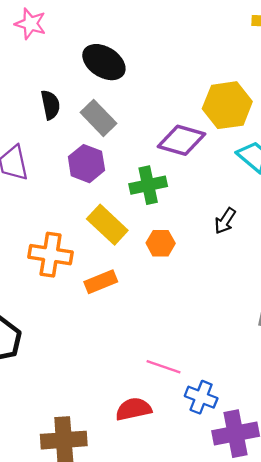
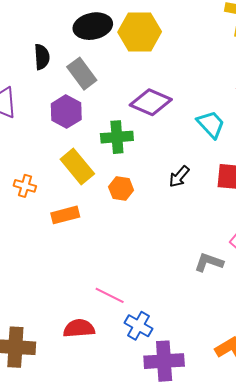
black ellipse: (104, 62) -> (93, 26), turned -51
yellow hexagon: (227, 105) -> (140, 32), moved
orange cross: (51, 255) -> (25, 186), size x0.6

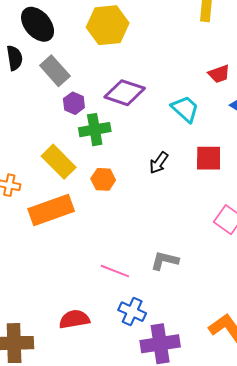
black ellipse: (93, 26) -> (38, 24), moved, turned 66
purple hexagon: (66, 112) -> (74, 103), moved, size x0.7
orange rectangle: (65, 215) -> (51, 210), size x1.6
gray L-shape: (209, 262) -> (165, 261), moved
pink line: (110, 295) -> (115, 271), moved

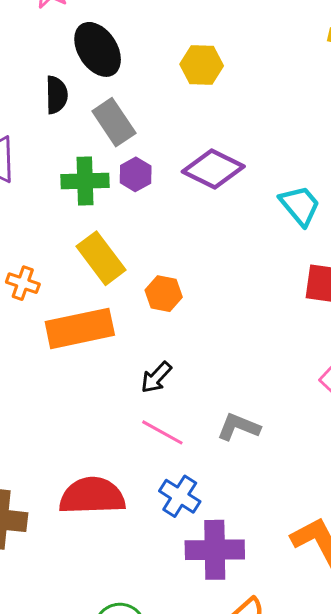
yellow hexagon: (108, 25) -> (202, 65), size x0.7
green cross: (95, 130) -> (85, 181), moved
black arrow: (159, 163) -> (156, 377), moved
red semicircle: (74, 319) -> (92, 496), size x1.4

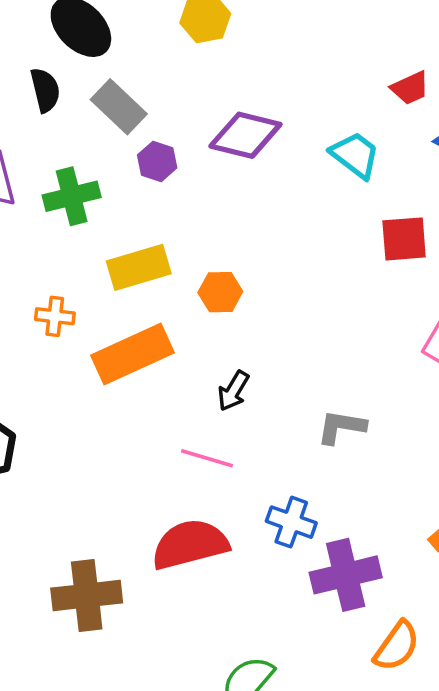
green cross: (85, 181) -> (72, 196), moved
yellow rectangle: (101, 258) -> (139, 267), turned -57
pink line: (162, 432) -> (207, 458), moved

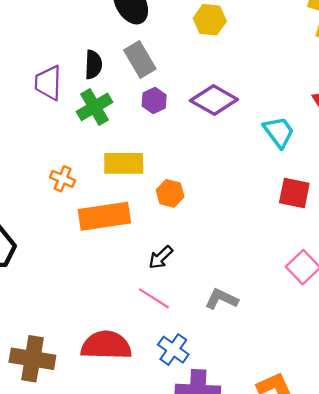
black semicircle: (45, 90) -> (93, 65), moved
green cross: (72, 196) -> (94, 107), turned -32
pink line: (207, 458) -> (154, 298), moved

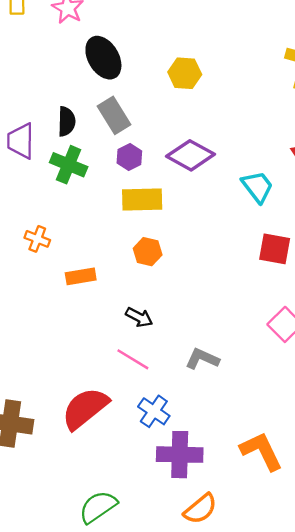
green cross: (94, 107) -> (69, 165), turned -36
yellow rectangle: (124, 163) -> (142, 199), moved
orange rectangle: (104, 216) -> (81, 276), size x0.6
black arrow: (161, 257) -> (139, 317), turned -108
red semicircle: (106, 345) -> (85, 408), turned -39

